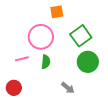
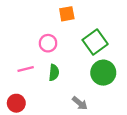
pink circle: (41, 37) -> (48, 43), size x0.6

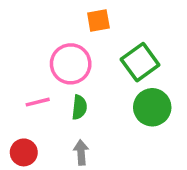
pink circle: (48, 43) -> (71, 64), size x1.5
gray arrow: (80, 103) -> (81, 152), moved, turned -133

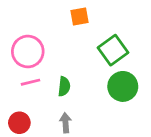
pink circle: (71, 64) -> (28, 51), moved

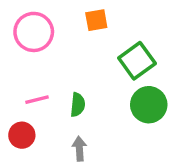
pink circle: (28, 51) -> (34, 32), moved
red circle: (19, 123) -> (22, 135), moved

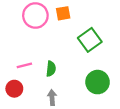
pink circle: (34, 32) -> (35, 15), moved
green circle: (149, 105) -> (98, 82), moved

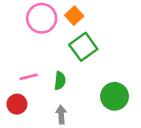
orange square: (63, 13) -> (74, 16), turned -32
green square: (90, 40) -> (83, 47), moved

